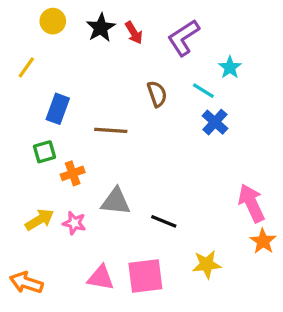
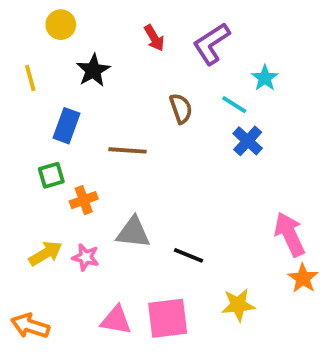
black star: (101, 28) -> (93, 70), moved
yellow line: (26, 67) -> (30, 78), turned -50

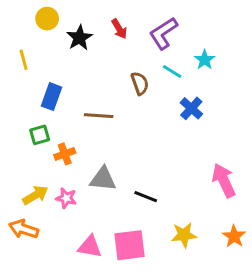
black star: (93, 70) -> (79, 38), moved
cyan line: (234, 105) -> (172, 72), moved
orange star: (303, 278) -> (234, 236), moved
orange arrow: (30, 326) -> (24, 229), moved

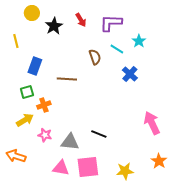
purple L-shape: (163, 33) -> (111, 23), turned 35
gray triangle: (103, 179) -> (70, 142), moved
yellow arrow: (35, 195) -> (25, 120), moved
yellow star: (184, 235) -> (125, 171), moved

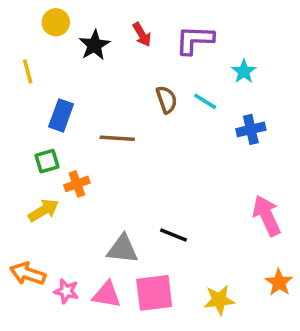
cyan line: (117, 49) -> (205, 101), moved
blue cross: (130, 74) -> (251, 129), moved, turned 35
pink star: (45, 135) -> (66, 291), moved

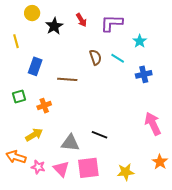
green square: (47, 161) -> (19, 97), moved
yellow arrow: (43, 210) -> (34, 135), moved
pink triangle: (107, 295) -> (61, 169), turned 36

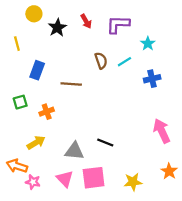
cyan line: (118, 58) -> (124, 62), turned -64
pink star: (38, 167) -> (33, 182), moved

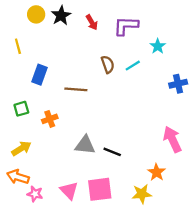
black star: (57, 28) -> (61, 16), moved
blue cross: (152, 79) -> (178, 84), moved
yellow arrow: (36, 143) -> (21, 148), moved
gray triangle: (74, 151) -> (85, 145), moved
orange star: (169, 171) -> (157, 172), moved

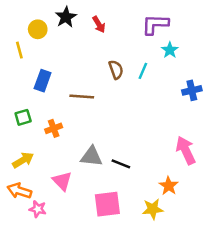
yellow circle: (36, 14) -> (38, 29), moved
purple L-shape: (126, 26) -> (155, 24), moved
cyan line: (133, 66) -> (143, 71), turned -35
pink triangle: (69, 190) -> (62, 181), moved

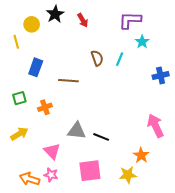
orange arrow: (19, 191) -> (30, 179), moved
pink star: (38, 209) -> (51, 175), moved

